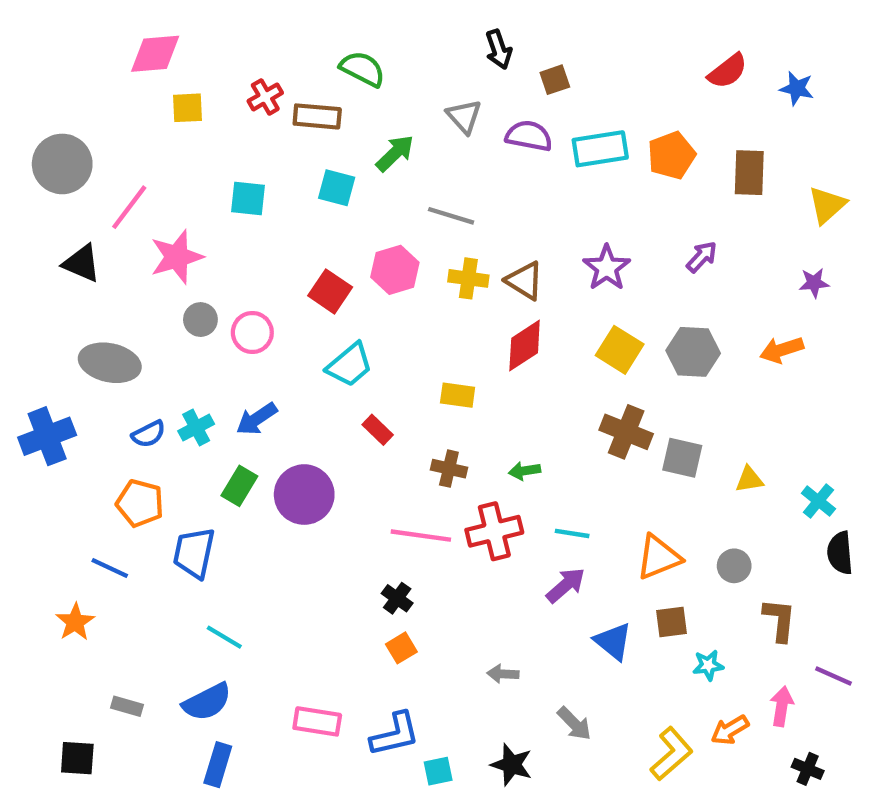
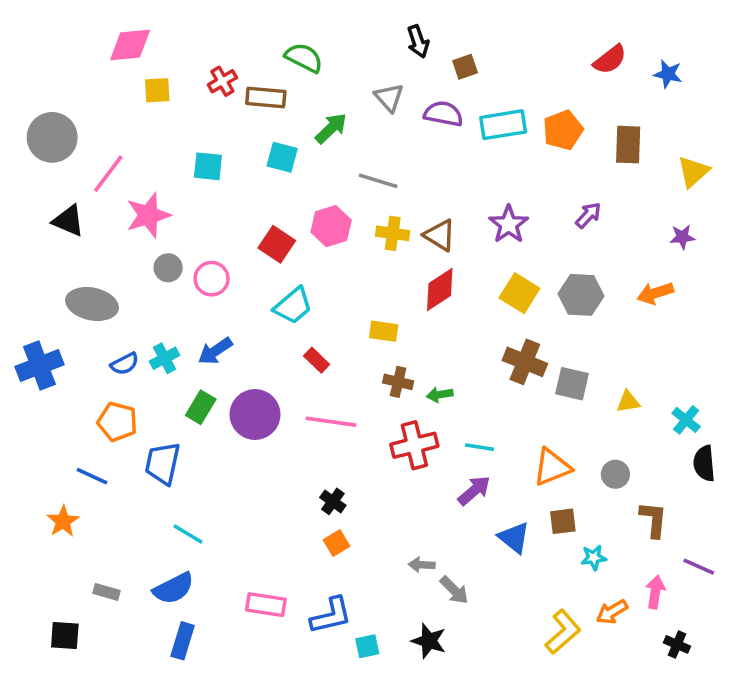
brown cross: (449, 469) -> (398, 382), moved
pink line: (421, 536) -> (331, 422), moved
gray arrow: (574, 724) -> (454, 590), moved

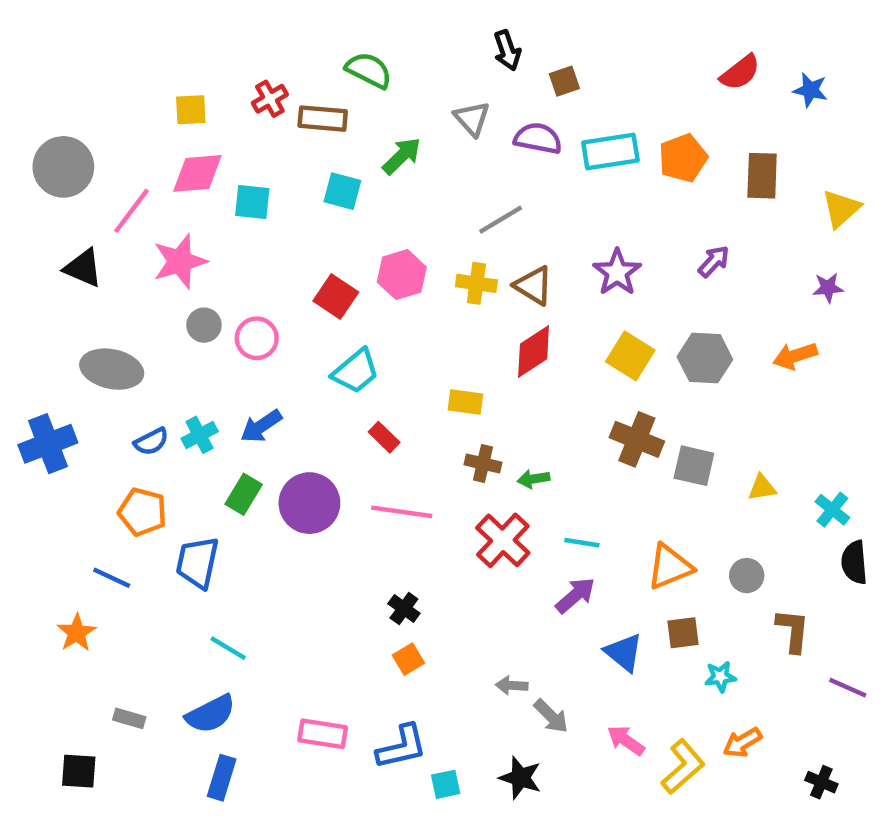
pink diamond: (130, 45) -> (197, 173), moved
gray line: (378, 181) -> (501, 220), moved, turned -48
red cross: (414, 445) -> (503, 540), turned -33
pink arrow: (655, 592) -> (626, 740), moved, turned -64

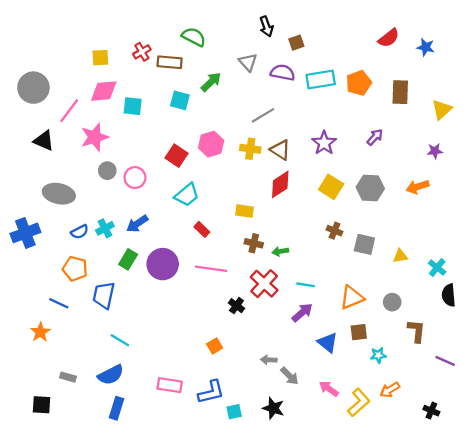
brown cross: (637, 439) -> (334, 231), size x0.6
black cross: (404, 609) -> (236, 306), moved

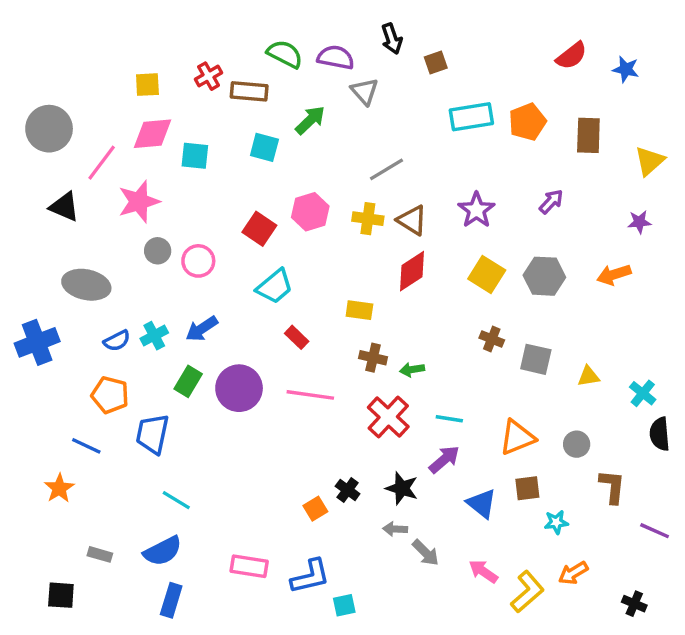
purple semicircle: (283, 73) -> (336, 57), moved
black cross: (236, 306) -> (348, 490), moved
black star: (273, 408) -> (402, 488), moved

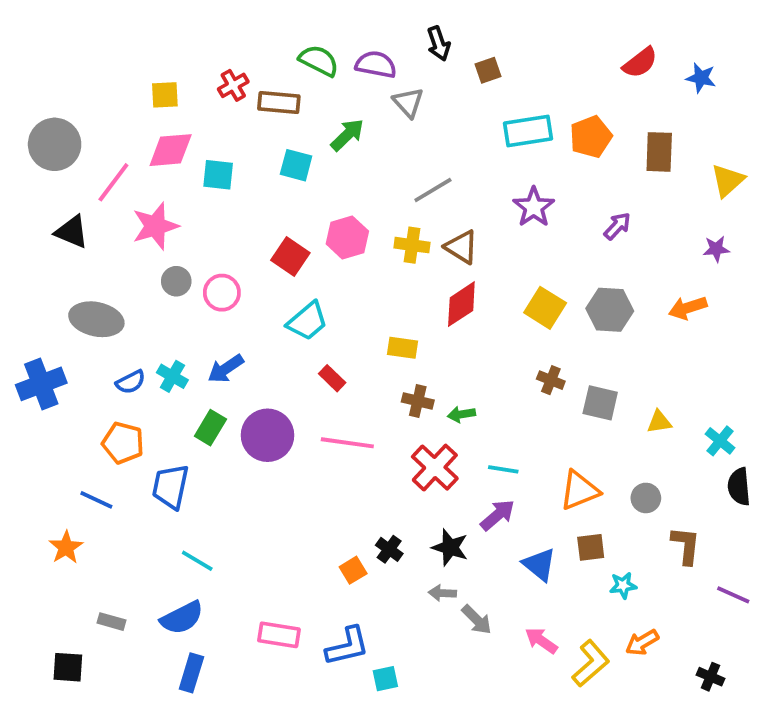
purple star: (476, 210) -> (534, 207), moved
cyan cross: (154, 336) -> (172, 376), turned -32

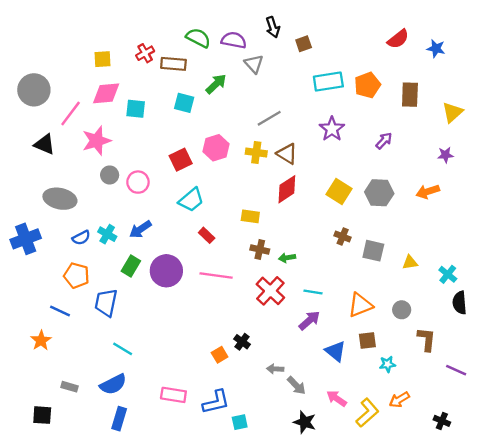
red square: (290, 257) -> (181, 160), turned 30
black star: (450, 547) -> (305, 422), moved

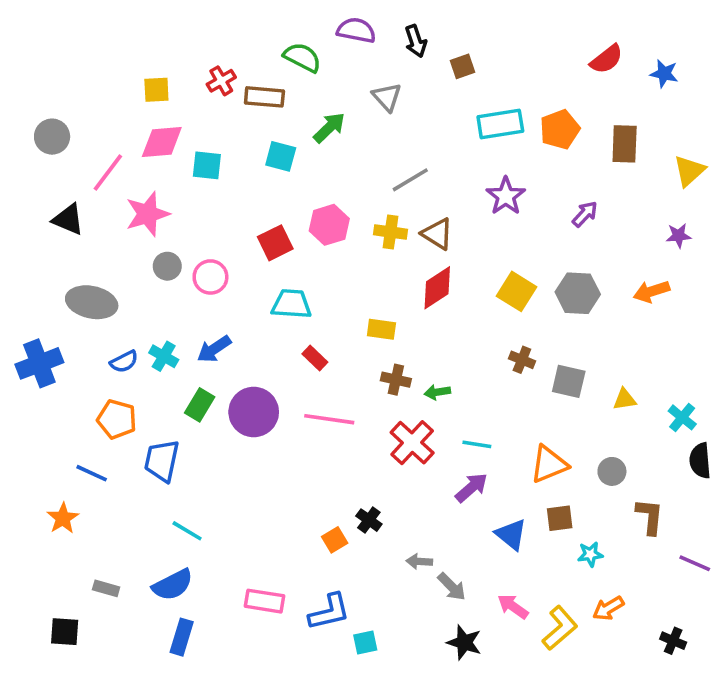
purple semicircle: (234, 40) -> (356, 30), moved
gray circle: (34, 90) -> (52, 137), size x0.7
cyan trapezoid: (191, 200) -> (291, 304), turned -136

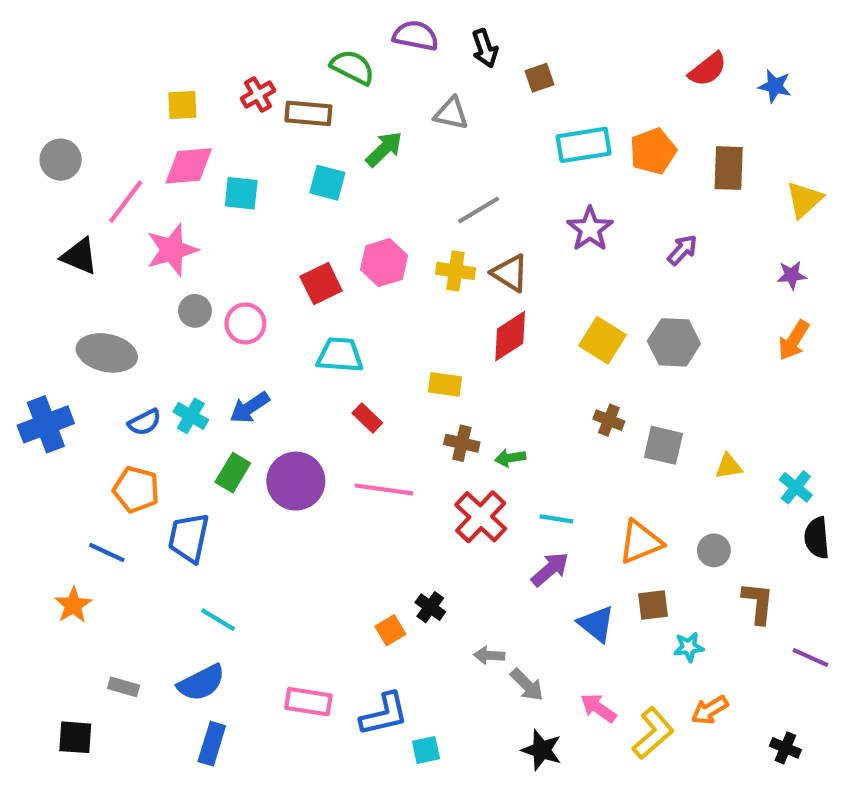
gray triangle: (387, 97) -> (451, 113), turned -36
orange arrow: (652, 291) -> (794, 340), moved, turned -40

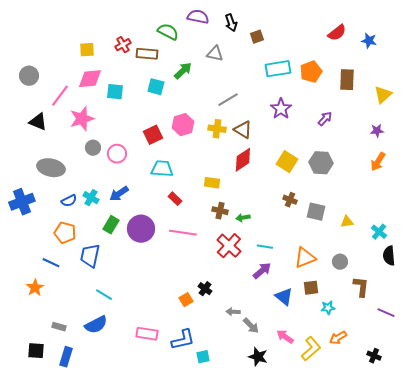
blue rectangle: (212, 744) -> (66, 357), moved

